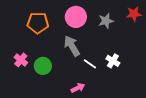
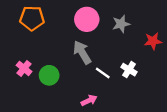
red star: (134, 14) -> (153, 41), moved
orange pentagon: (38, 23) -> (32, 18), moved

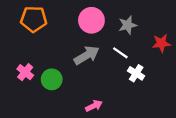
gray arrow: (82, 52) -> (87, 55), turned 90
white line: (103, 73) -> (120, 53), moved

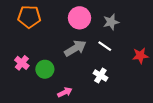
red star: (161, 43) -> (140, 56), moved
white cross: (136, 73) -> (100, 76), moved
pink arrow: (94, 106) -> (65, 92), moved

